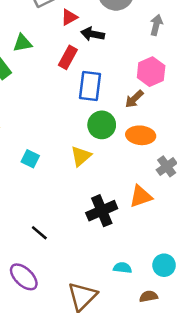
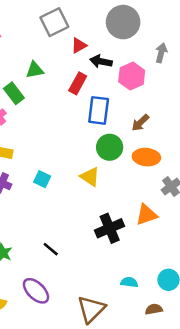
pink hexagon: (151, 72) -> (132, 76), moved
yellow triangle: (81, 156) -> (90, 177), turned -45

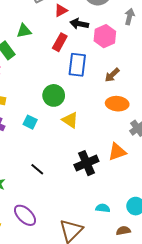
green circle: (110, 147) -> (54, 95), moved
black line: (51, 249) -> (37, 169), moved

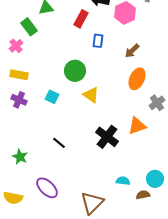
blue rectangle: (77, 65) -> (98, 41), size x0.6
orange ellipse: (117, 104) -> (137, 79), turned -70
black cross: (86, 163) -> (107, 137), turned -30
brown semicircle: (123, 231) -> (143, 195), moved

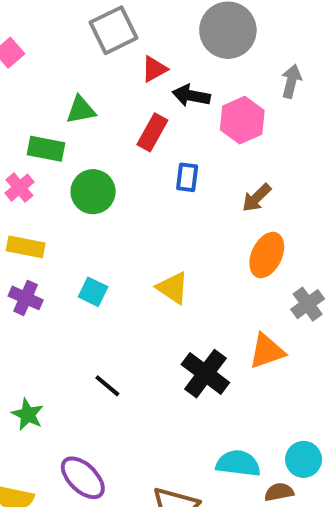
green rectangle: (29, 27) -> (46, 149), turned -42
green circle: (75, 71) -> (93, 192), moved
cyan semicircle: (123, 181) -> (238, 463), size x1.5

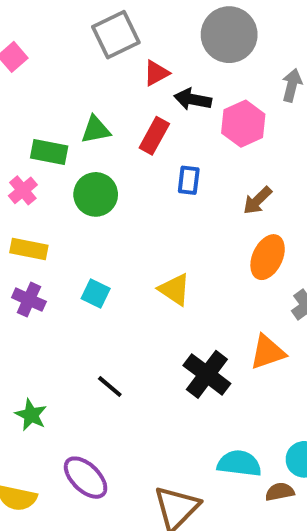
green triangle: (81, 110) -> (96, 130), moved

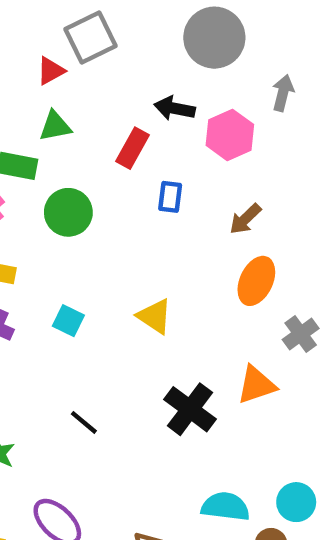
red triangle: (156, 73) -> (51, 71), moved
green triangle: (96, 130) -> (55, 126), moved

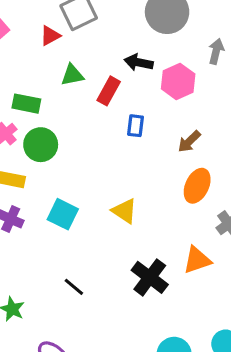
green triangle: (55, 126) -> (72, 75), moved
green circle: (68, 212) -> (41, 145), moved
cyan square: (68, 321) -> (63, 214), size x1.4

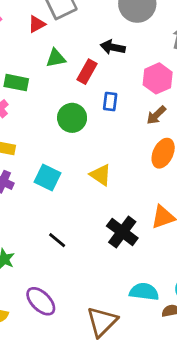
pink hexagon: (178, 81) -> (158, 78), moved
green circle: (41, 145) -> (72, 118), moved

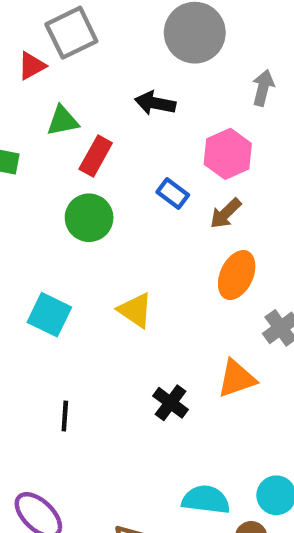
red rectangle: (87, 72) -> (96, 156), moved
blue rectangle: (110, 102) -> (173, 193), moved, turned -60
black cross: (122, 232) -> (171, 403), size x0.7
black line: (57, 240) -> (65, 416), turned 54

